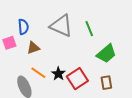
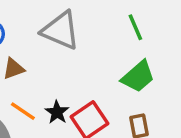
green line: (89, 29) -> (135, 27), moved

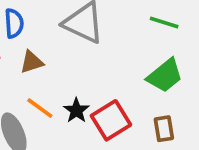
green line: (135, 27) -> (164, 23), turned -52

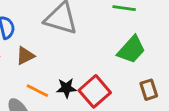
black star: (76, 110) -> (66, 88), turned -30
brown rectangle: (164, 129) -> (149, 90), moved

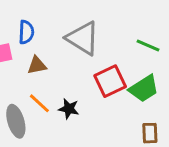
red square: (95, 91) -> (110, 81), moved

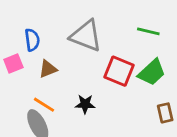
red square: (110, 81) -> (119, 71), turned -32
orange line: (39, 103) -> (44, 105), moved

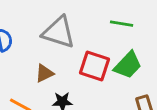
brown triangle: (48, 69) -> (44, 73), moved

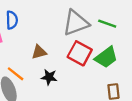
gray triangle: (59, 32) -> (76, 23), moved, turned -48

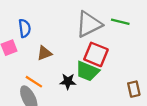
brown triangle: (39, 52) -> (44, 53), moved
green trapezoid: (106, 57) -> (87, 71), moved, turned 65

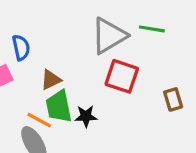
green trapezoid: (87, 71) -> (59, 106), moved, turned 60
brown rectangle: (134, 89) -> (173, 99), moved

